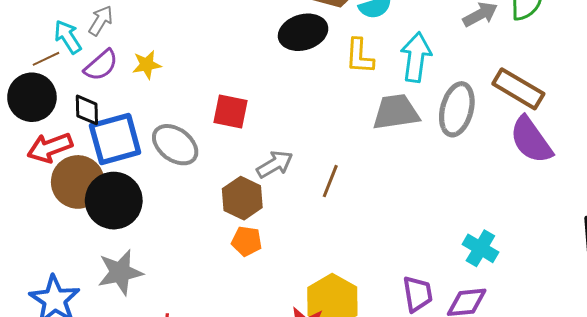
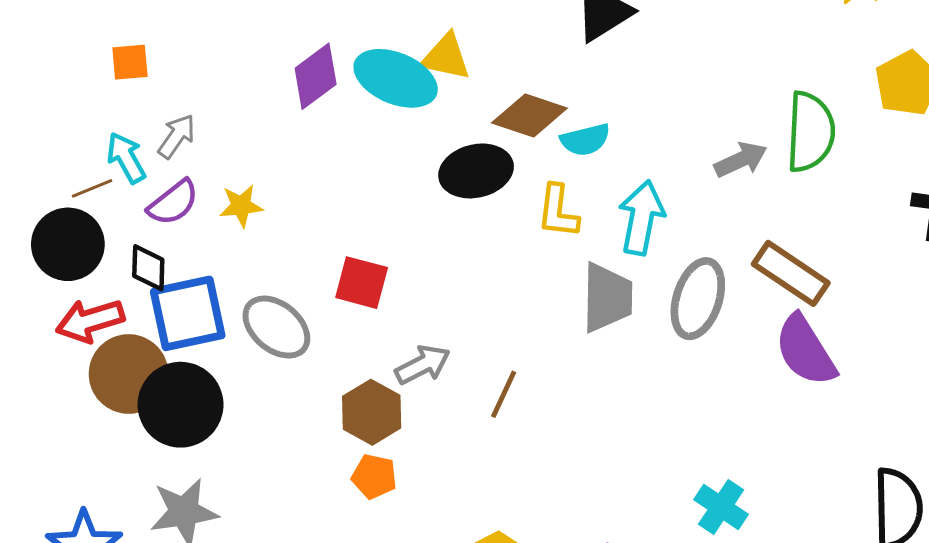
gray trapezoid: (396, 112) -> (607, 298), turned 96

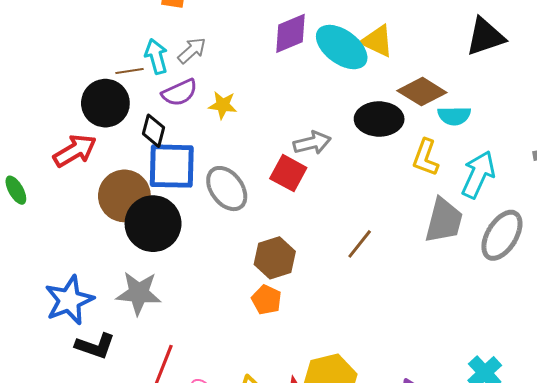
red arrow: (90, 321) -> (75, 151), moved, turned 153
gray arrow: (423, 365) -> (312, 143), moved
brown line: (504, 394) -> (360, 244), moved

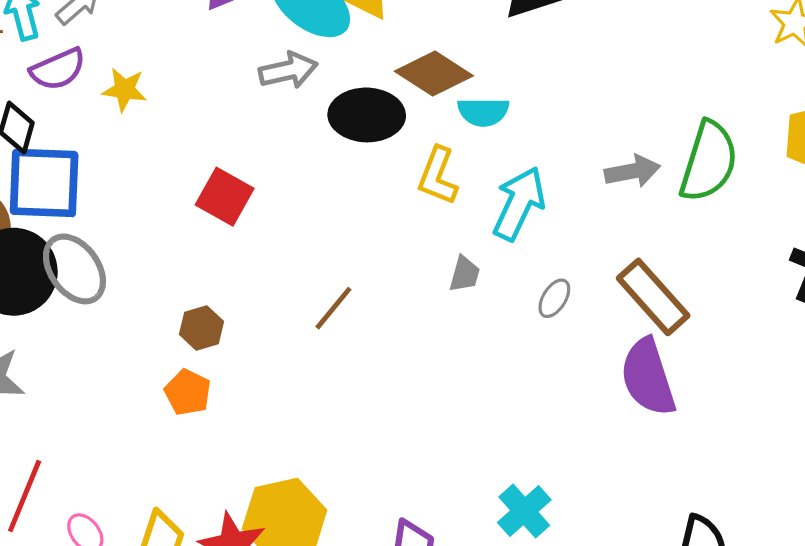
gray arrow: (312, 143) -> (288, 70), moved
gray ellipse: (227, 189) -> (74, 269), moved
gray trapezoid: (444, 221) -> (465, 274), size x0.5
gray ellipse: (502, 235) -> (554, 298), size x0.5
brown hexagon: (275, 258) -> (201, 328), size x0.7

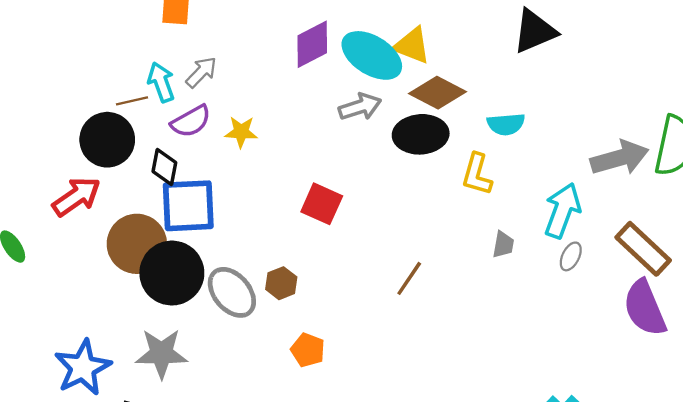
brown diamond: (434, 74) -> (438, 93), moved
gray arrow: (632, 171) -> (620, 158), size x1.4
cyan arrow: (519, 204) -> (562, 211), moved
gray ellipse: (74, 269) -> (232, 292), moved
brown hexagon: (201, 328) -> (281, 283), moved

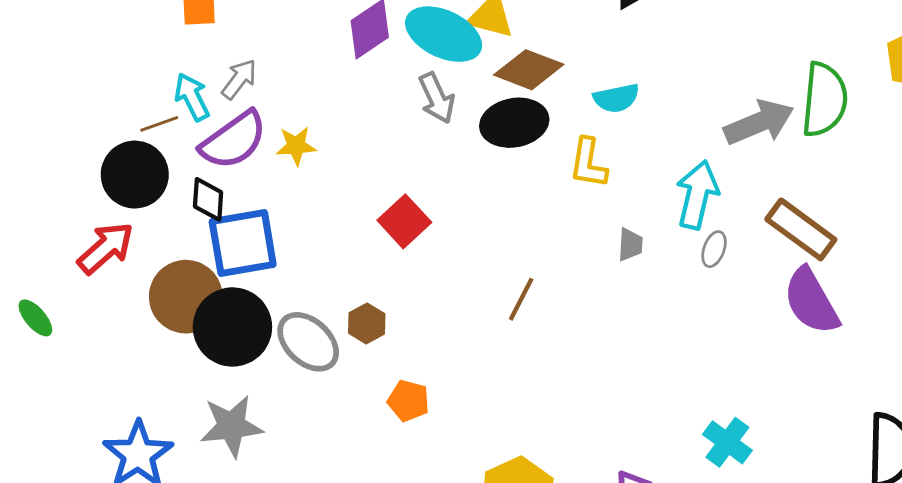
gray arrow: (360, 107) -> (437, 98), turned 90
purple semicircle: (191, 121) -> (234, 140), size x1.4
red square: (322, 204) -> (404, 221), turned 30

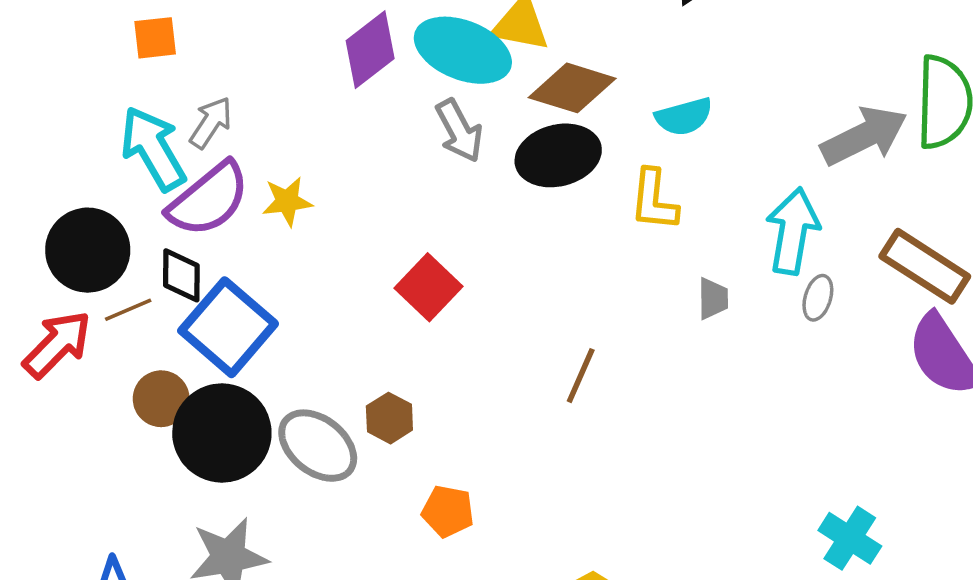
cyan arrow: (192, 97) -> (153, 148), size x1.4
brown line: (159, 124) -> (128, 310), moved
blue square: (243, 243) -> (228, 327), turned -36
brown circle: (186, 297) -> (161, 399), size x0.6

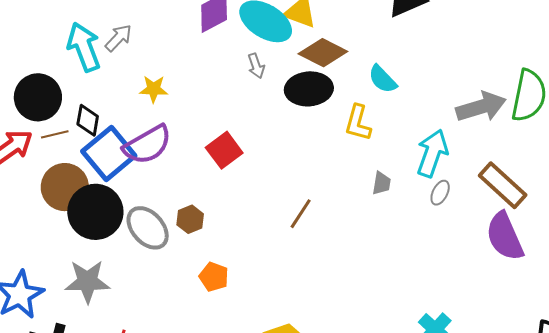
cyan semicircle: (684, 117) -> (383, 79), turned 52
gray arrow: (459, 131) -> (256, 66), size x0.7
purple semicircle: (209, 199) -> (147, 145), moved
brown circle: (161, 399) -> (65, 187), size x1.5

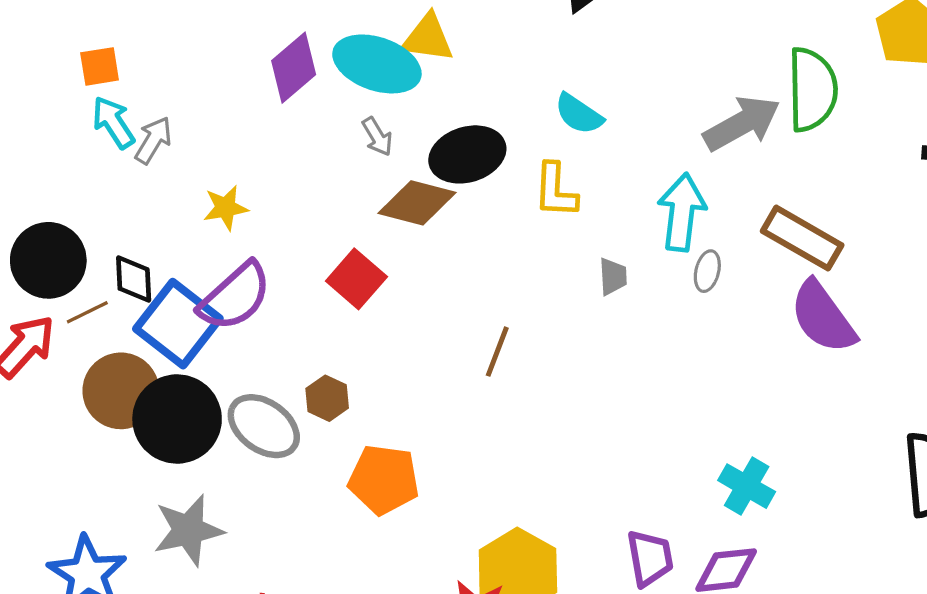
cyan arrow: (84, 47) -> (113, 122), moved, size x0.7
brown diamond: (323, 53) -> (417, 203), moved
orange pentagon: (214, 277) -> (384, 480), size x1.5

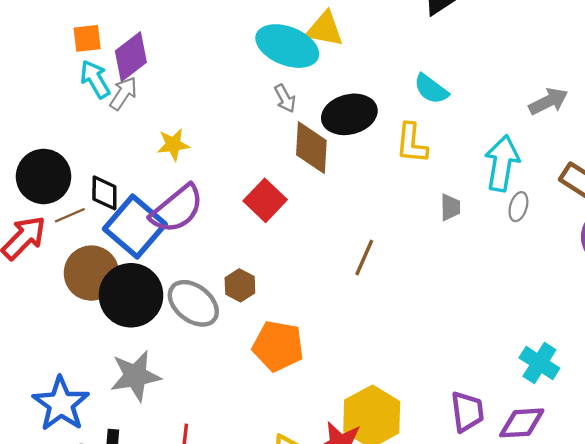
purple diamond: (294, 68) -> (131, 57), moved
gray arrow: (742, 123) -> (548, 101), size x0.7
brown diamond: (417, 203) -> (311, 148), turned 76

